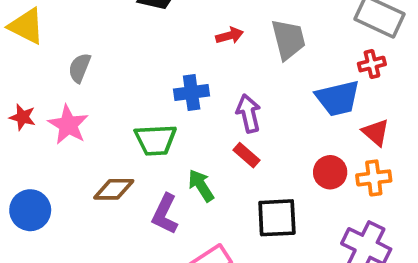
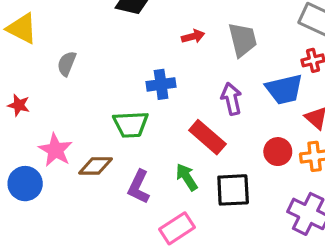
purple arrow: (249, 113) -> (231, 99), moved
pink star: (68, 125) -> (55, 150), moved
red rectangle: (247, 155) -> (207, 137), size x1.6
green arrow: (201, 186) -> (187, 177), moved

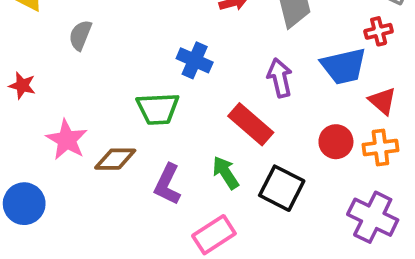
blue cross: (161, 84) -> (195, 60), turned 32
blue circle: (25, 184) -> (24, 204), moved
black square: (233, 190) -> (282, 188), turned 30

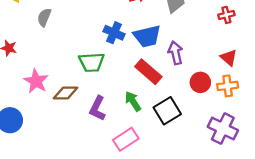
blue trapezoid: (344, 66) -> (147, 36), moved
purple arrow: (280, 78) -> (176, 53), moved
black square: (282, 188) -> (167, 111), turned 32

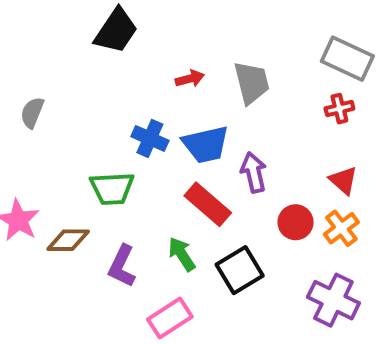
orange cross: (228, 86) -> (341, 228), turned -30

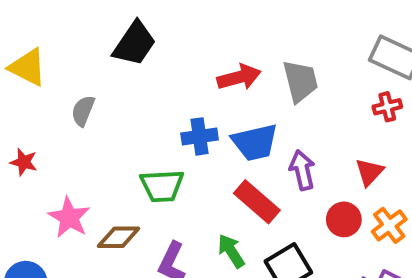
black trapezoid: (116, 31) -> (134, 44), moved
red arrow: (190, 79) -> (239, 77), size x1.5
blue cross: (150, 138) -> (200, 136), turned -32
red triangle: (343, 180) -> (369, 172), moved, turned 32

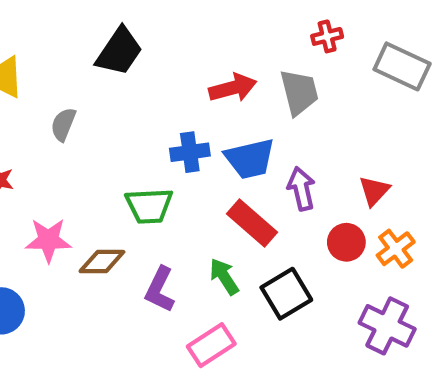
red cross: (387, 107) -> (327, 36), moved
pink star: (69, 217) -> (48, 240), turned -30

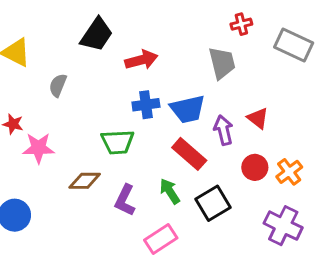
red arrow: (233, 88) -> (141, 60), moved
red triangle: (374, 191) -> (258, 118), moved, turned -35
pink star: (48, 240) -> (38, 148), moved

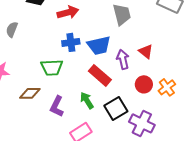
purple cross: (283, 226) -> (142, 123), moved

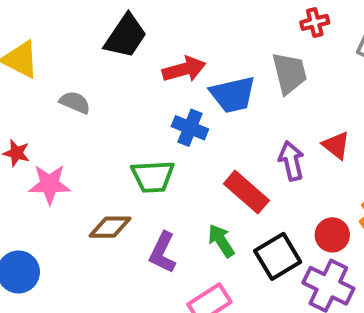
gray semicircle: (12, 29) -> (75, 102), turned 91
blue cross: (71, 42) -> (190, 128), turned 30
blue trapezoid: (99, 45) -> (233, 95), moved
red circle: (144, 84) -> (332, 235), moved

